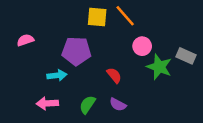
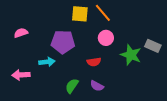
pink circle: (142, 46) -> (106, 38), moved
red semicircle: (114, 75) -> (94, 62), turned 120
pink arrow: (47, 103) -> (21, 75), moved

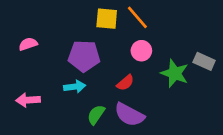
cyan arrow: (47, 62) -> (75, 87), moved
red semicircle: (94, 62) -> (125, 83), turned -32
purple semicircle: (97, 86) -> (129, 115), size x1.6

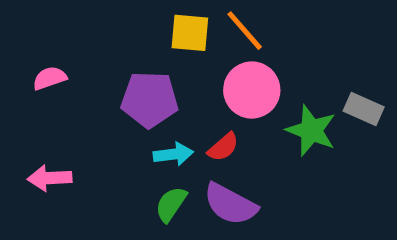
pink circle: (141, 51) -> (252, 90), size x1.5
cyan arrow: (75, 87) -> (173, 154), moved

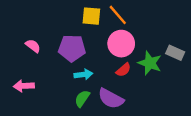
pink semicircle: (50, 78) -> (33, 46), moved, turned 56
red semicircle: (223, 147) -> (123, 70), moved

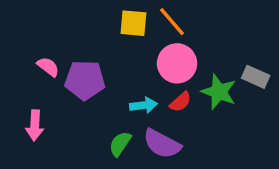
purple pentagon: (72, 48) -> (85, 80), moved
cyan arrow: (83, 74) -> (144, 105), moved
pink arrow: (24, 86) -> (35, 125), turned -84

